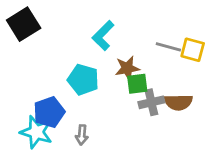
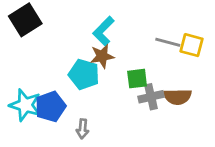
brown star: (127, 68) -> (102, 56), moved
cyan star: (36, 132) -> (25, 105), moved

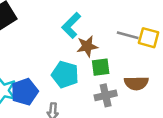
brown star: (102, 56) -> (87, 46), moved
cyan pentagon: (84, 74) -> (65, 75), moved
gray cross: (151, 97) -> (106, 95), moved

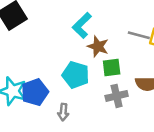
brown star: (87, 46) -> (98, 46), turned 30

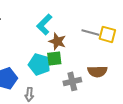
green square: (112, 67) -> (54, 58), moved

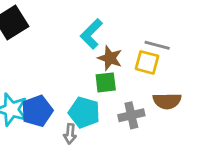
yellow square: (107, 34) -> (147, 62), moved
cyan pentagon: (39, 64) -> (84, 112), moved

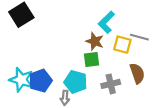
cyan L-shape: (91, 34) -> (106, 22), moved
gray line: (157, 45) -> (139, 37), moved
brown semicircle: (167, 101) -> (137, 73), turned -108

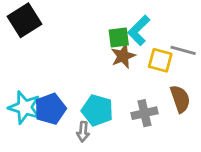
brown star: (95, 41) -> (123, 56), turned 30
green square: (92, 59) -> (119, 37), moved

